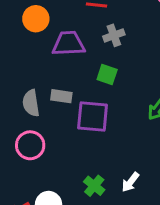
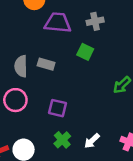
purple square: (93, 116) -> (57, 108), moved, size x0.7

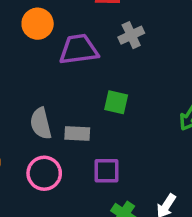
green square: (85, 52) -> (116, 102), moved
gray rectangle: (46, 64) -> (77, 133), moved

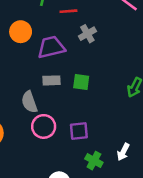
gray rectangle: (77, 133) -> (52, 80), moved
pink circle: (44, 173) -> (44, 126), moved

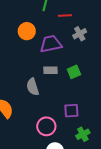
green square: (81, 82) -> (74, 72), turned -32
pink circle: (44, 126) -> (46, 126), moved
green cross: (94, 161) -> (83, 134), turned 32

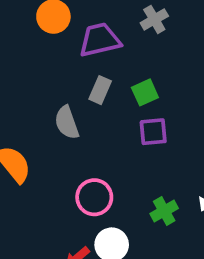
gray rectangle: (50, 70) -> (100, 90), turned -64
purple square: (71, 111) -> (153, 132), moved

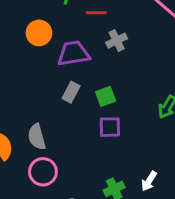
gray semicircle: (67, 123) -> (37, 137), moved
pink circle: (94, 197) -> (43, 172), moved

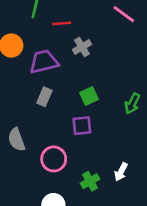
green square: (106, 96) -> (89, 96), moved
pink circle: (43, 172) -> (54, 159), moved

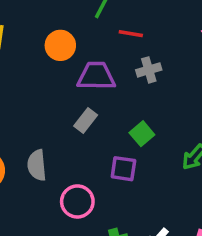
green square: (89, 96) -> (142, 134), turned -30

